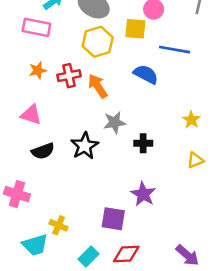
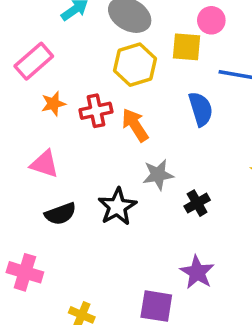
pink rectangle: (36, 27) -> (34, 61), moved, turned -52
blue semicircle: (146, 74) -> (201, 109), turned 45
black cross: (143, 143) -> (197, 203), turned -30

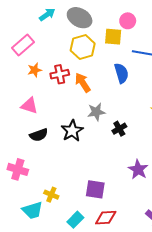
purple star: (197, 272) -> (138, 169), moved

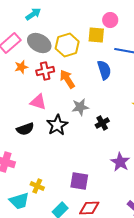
gray ellipse: (80, 18) -> (39, 43), moved
pink triangle: (29, 106) -> (38, 102), moved

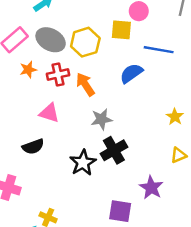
blue semicircle: (104, 70) -> (131, 73), turned -108
black cross: (102, 123) -> (114, 150), moved, size x1.5
black star: (57, 125) -> (83, 163), moved
purple square: (79, 181) -> (120, 211), moved

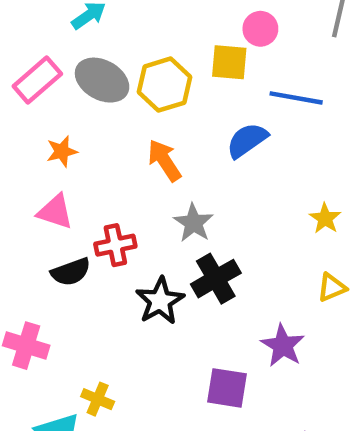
orange star: (28, 70) -> (62, 151), moved
red cross: (58, 75) -> (115, 245), moved
pink triangle: (49, 113) -> (55, 212), moved
gray star: (101, 119) -> (193, 223), turned -30

